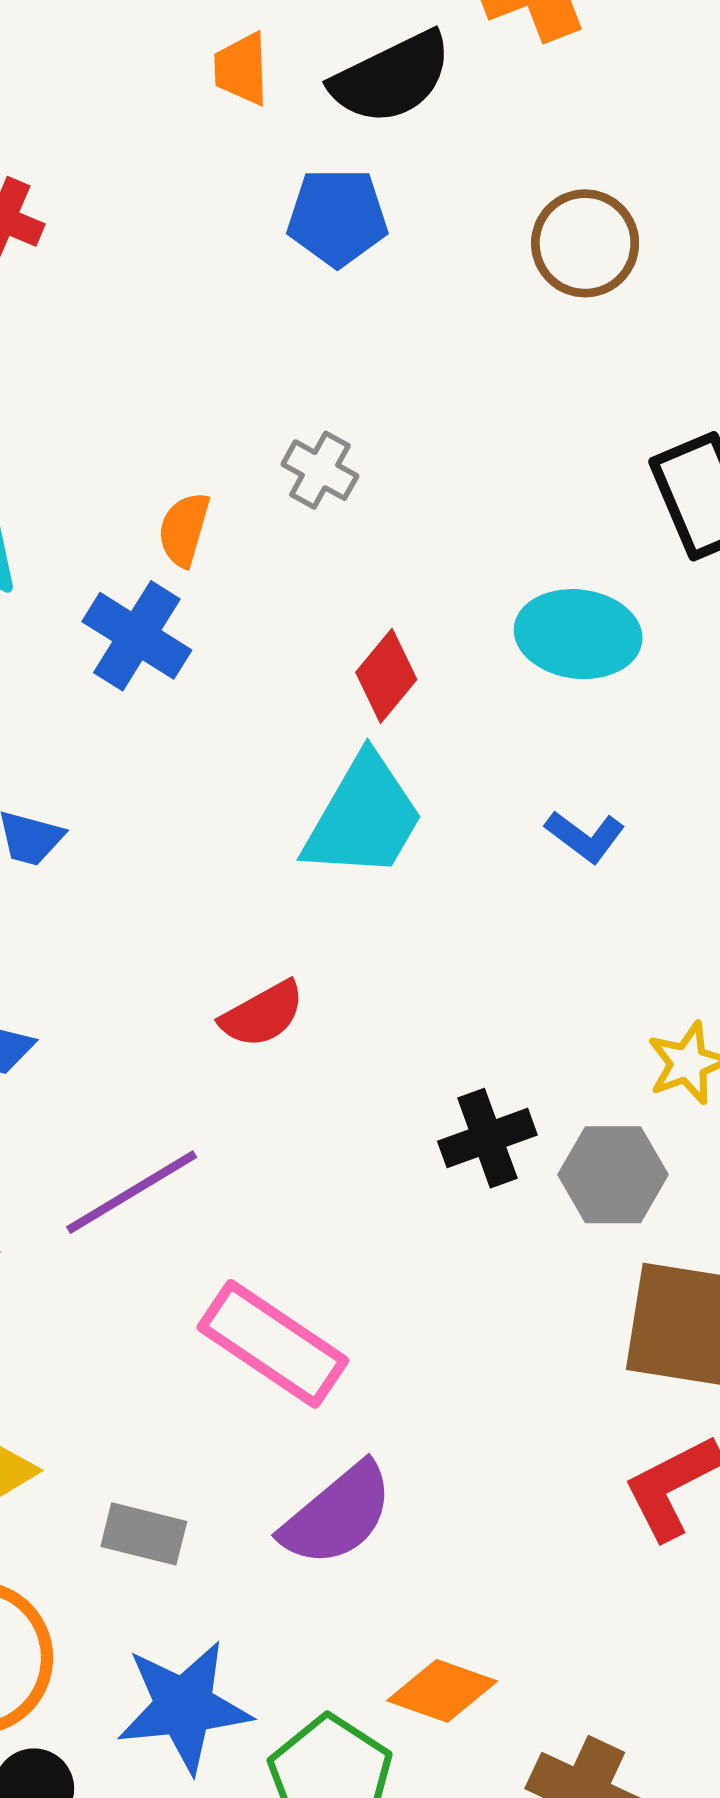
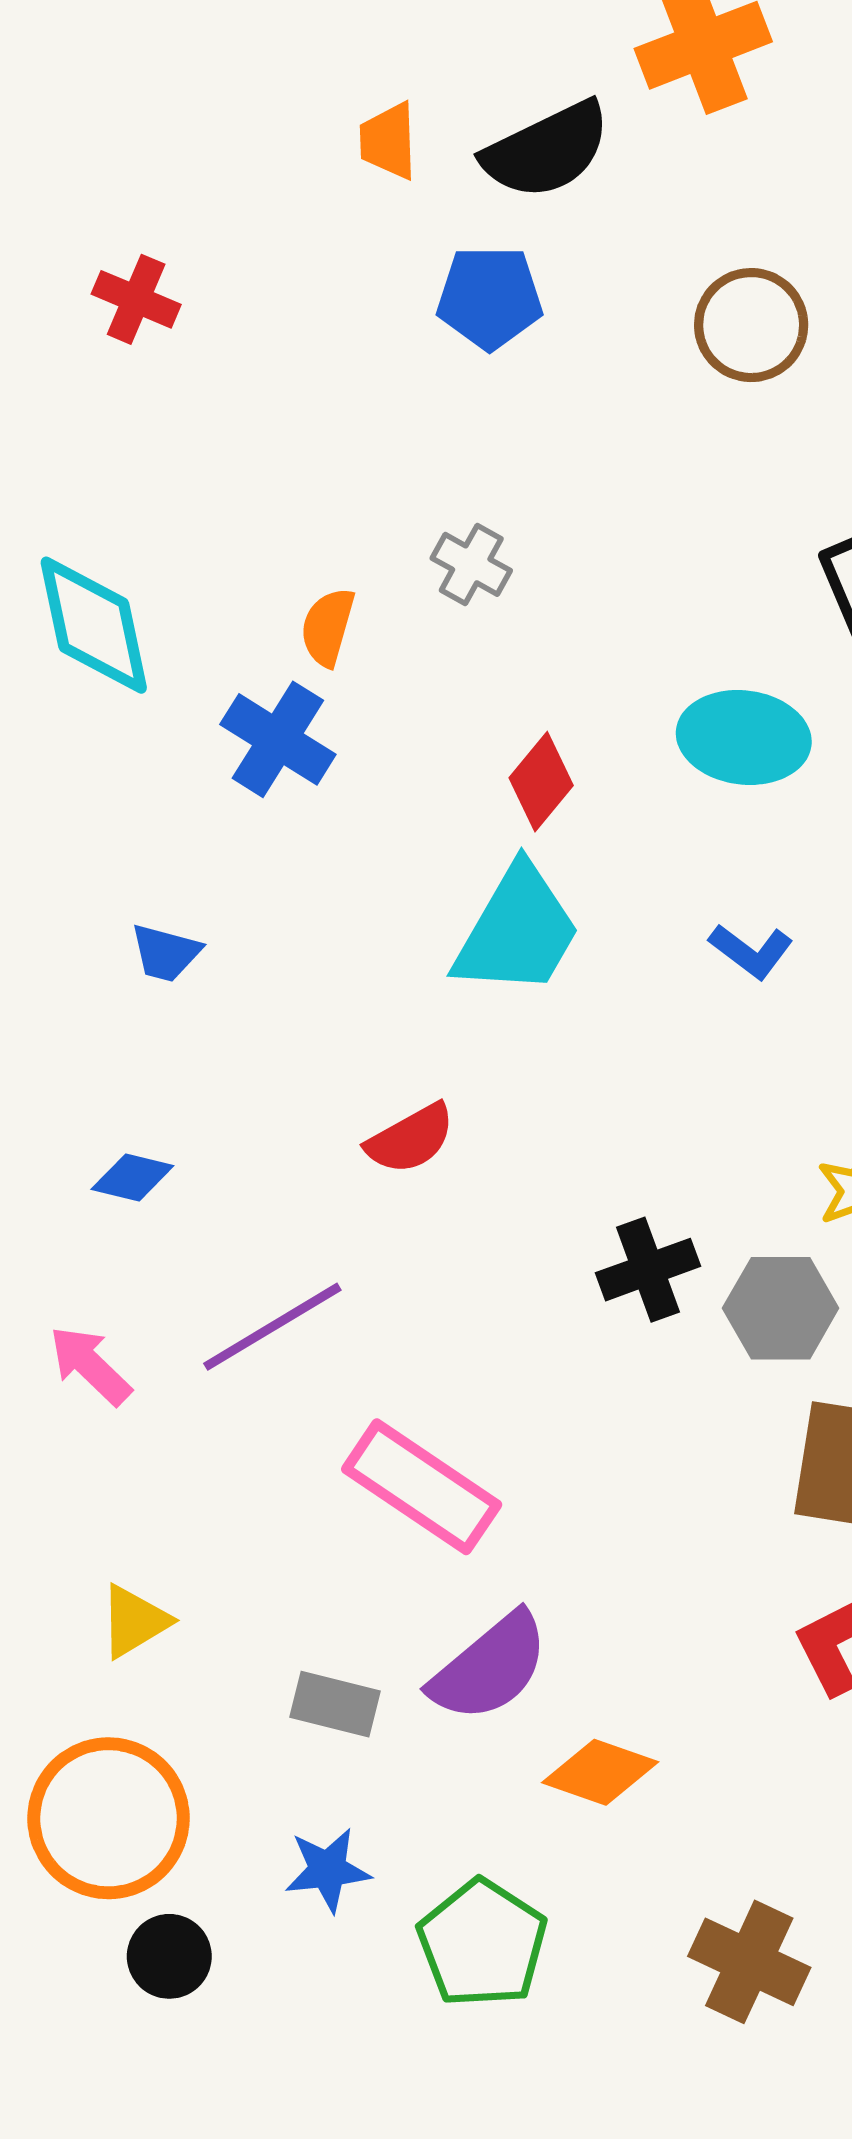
gray rectangle: (144, 1534) -> (335, 1704), moved
orange diamond: (442, 1691) -> (600, 1772), moved
blue star: (184, 1707) -> (328, 1870), size x0.6

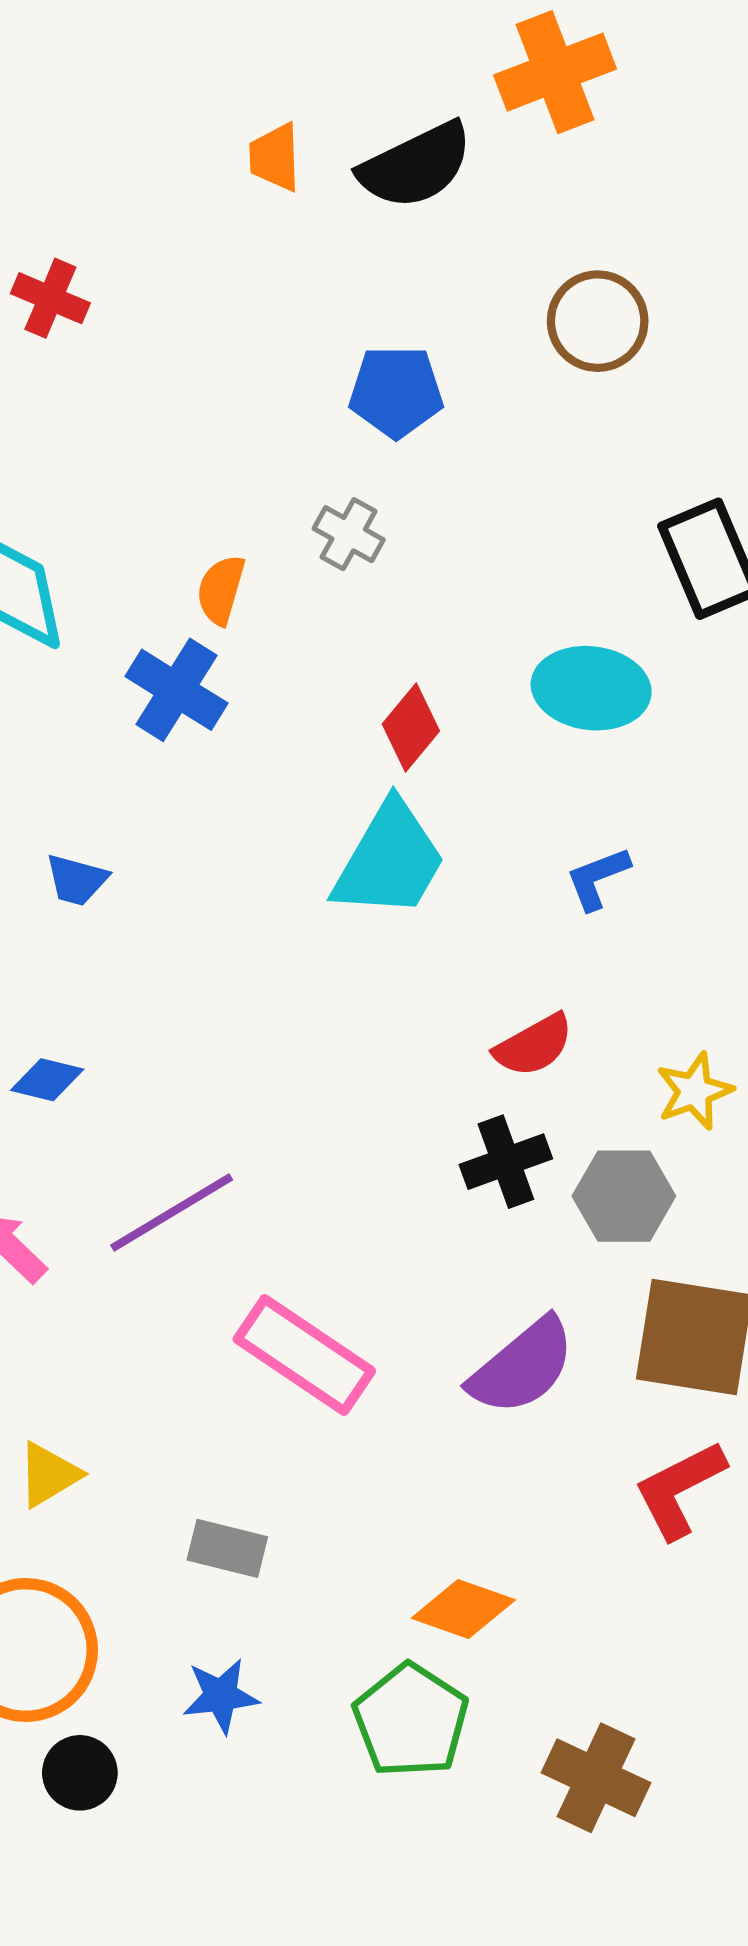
blue pentagon: (490, 297) -> (396, 392), moved
blue L-shape: (751, 951) -> (598, 878), turned 122
red semicircle: (410, 1139) -> (534, 1045), moved
purple semicircle: (490, 1667) -> (522, 1367), moved
green pentagon: (482, 1943) -> (411, 1720), moved

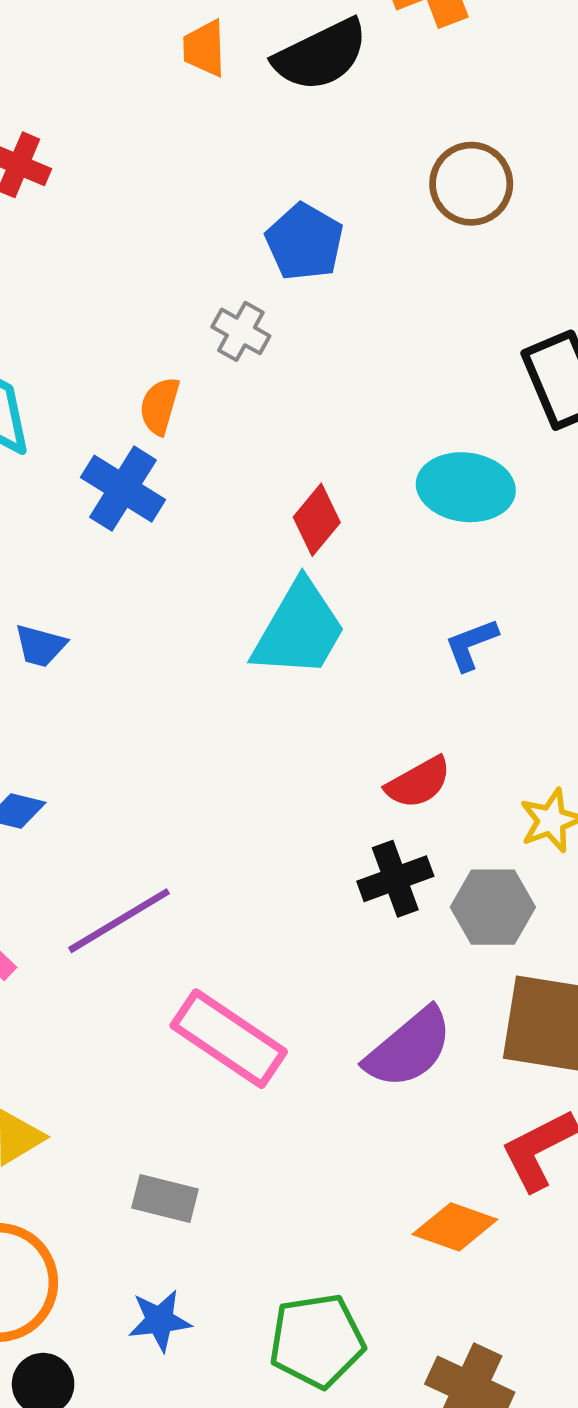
blue pentagon: (396, 392) -> (305, 242), turned 30
gray cross: (349, 534) -> (241, 331), moved
orange diamond: (463, 1609) -> (455, 1227), moved
green pentagon: (411, 1720) -> (317, 1341), turned 30

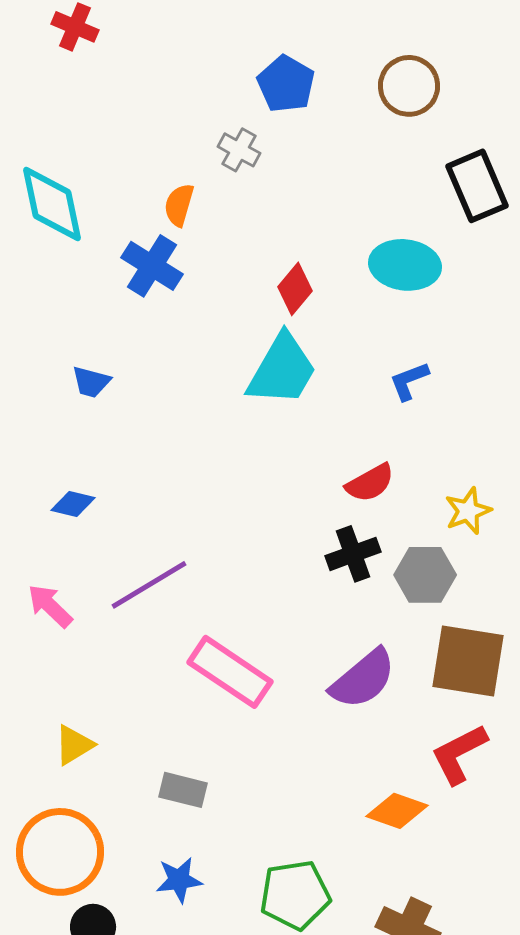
brown circle: (471, 184) -> (409, 86), moved

